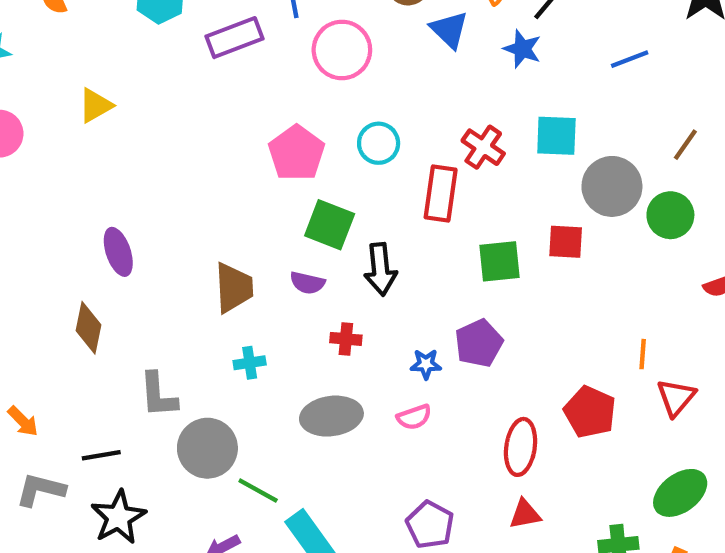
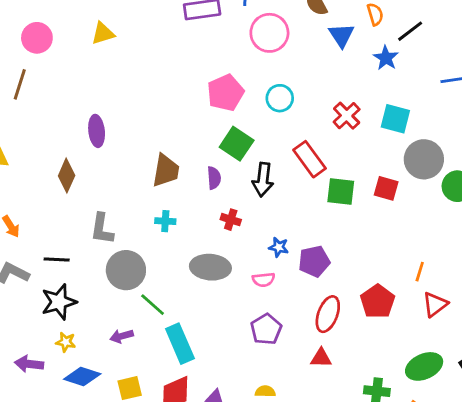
red rectangle: (441, 193) -> (309, 159), moved, turned -57
purple semicircle: (307, 283) -> (214, 178), turned -120
purple pentagon: (479, 343) -> (314, 261), moved
purple pentagon: (430, 525) -> (266, 329), moved

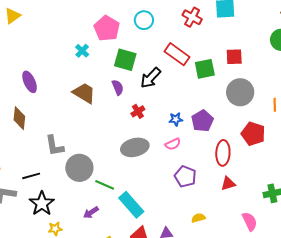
gray circle: (424, 159) -> (240, 92), moved
brown trapezoid: (166, 171) -> (84, 93), turned -50
black arrow: (263, 180) -> (151, 78), turned 55
red cross: (231, 220) -> (138, 111), turned -32
cyan cross: (165, 221) -> (82, 51), moved, turned -32

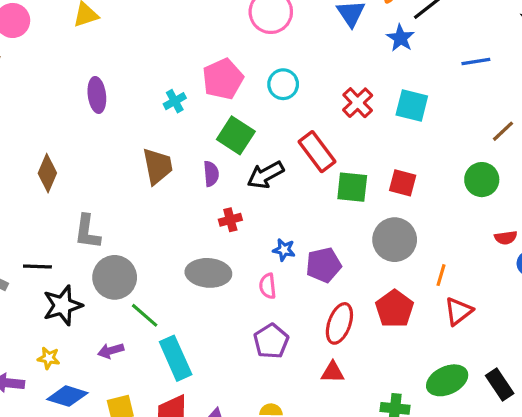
purple ellipse: (30, 82) -> (97, 95), moved
brown trapezoid: (84, 93) -> (158, 166), turned 30
pink semicircle: (173, 144) -> (268, 286), turned 91
black star: (42, 204) -> (62, 305), moved

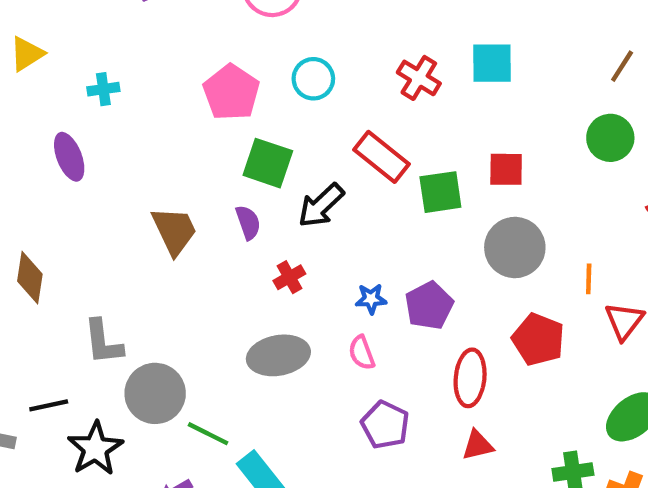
cyan cross: (175, 101) -> (103, 89), moved, turned 35

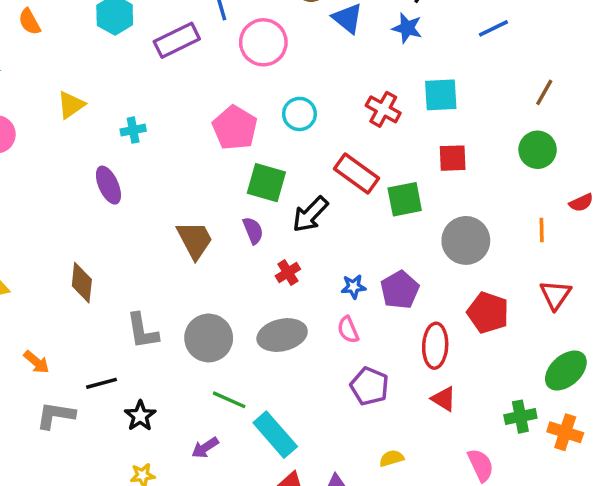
red square: (506, 169) -> (453, 158), moved
orange line: (589, 279) -> (542, 230), moved
gray circle: (155, 393) -> (209, 338), moved
red triangle: (478, 445) -> (444, 399), turned 48
black star: (95, 449) -> (140, 416), size x0.7

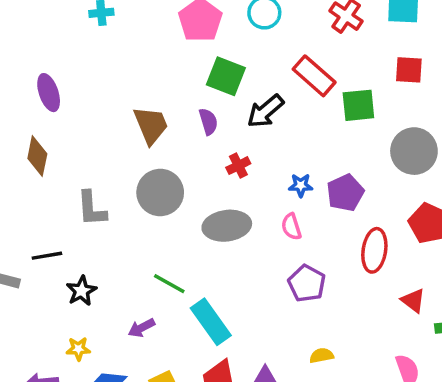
purple ellipse: (108, 185) -> (49, 93), moved
gray circle: (209, 338) -> (160, 193), moved
red triangle: (444, 399) -> (413, 301), moved

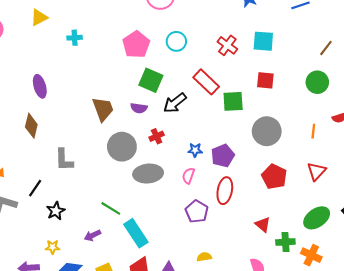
purple semicircle: (208, 122) -> (139, 108), turned 112
gray circle: (160, 193) -> (122, 147), moved
pink semicircle: (291, 227) -> (188, 176), turned 35
red ellipse: (374, 250) -> (225, 191), moved
black line: (47, 256) -> (35, 188), turned -48

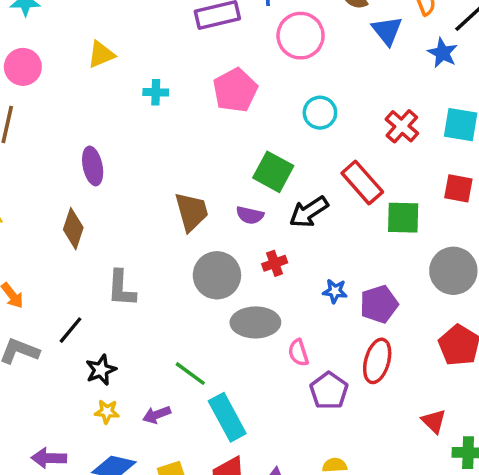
pink pentagon: (136, 45) -> (235, 90), moved
pink semicircle: (188, 176) -> (298, 353), moved, turned -42
yellow star: (52, 247) -> (107, 412), moved

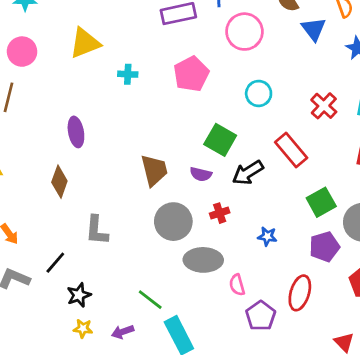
yellow triangle: (101, 54) -> (85, 43), size x1.4
green square: (403, 218) -> (321, 202), moved, turned -32
purple pentagon: (379, 304) -> (324, 247), moved

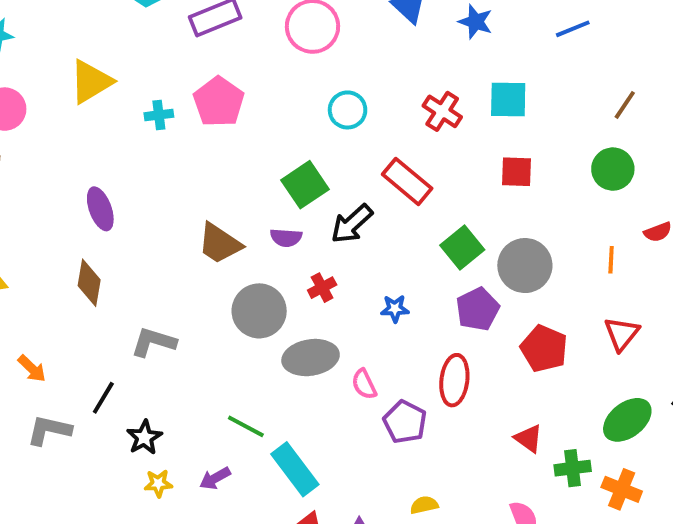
pink pentagon: (191, 74) -> (219, 102), moved
green square: (220, 140) -> (305, 185), turned 36
brown trapezoid: (154, 170) -> (220, 244), turned 148
gray L-shape: (97, 230) -> (154, 342), turned 112

